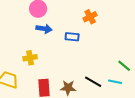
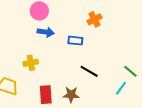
black line: (93, 82) -> (89, 71), moved
cyan line: (115, 82) -> (121, 88), turned -64

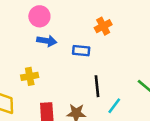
black line: (89, 71) -> (97, 86), turned 54
cyan line: (121, 88) -> (114, 106), moved

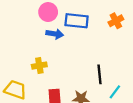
orange cross: (103, 26) -> (116, 21), moved
blue rectangle: (81, 51) -> (77, 21), moved, size x1.5

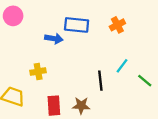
pink circle: (48, 12) -> (13, 16), moved
cyan line: (115, 92) -> (122, 66), moved

